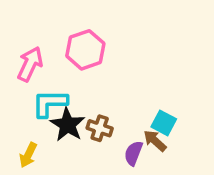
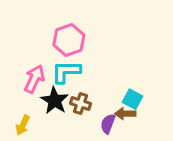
pink arrow: (30, 64) -> (34, 79), moved
cyan L-shape: (50, 103) -> (66, 72), moved
brown arrow: (155, 141) -> (125, 114), turned -42

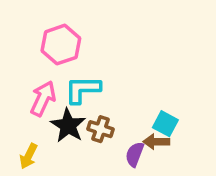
pink hexagon: (69, 40) -> (61, 45), moved

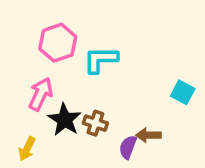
cyan L-shape: (83, 90) -> (101, 60), moved
cyan square: (165, 124) -> (183, 92), moved

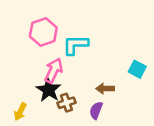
pink arrow: (41, 94) -> (54, 71), moved
brown cross: (95, 123) -> (67, 103), moved, turned -36
brown arrow: (148, 135) -> (105, 89), moved

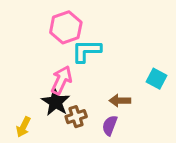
pink hexagon: (43, 32) -> (66, 27), moved

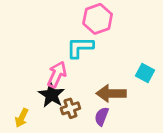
pink hexagon: (66, 27) -> (98, 19), moved
brown arrow: (120, 101) -> (111, 93), size x1.5

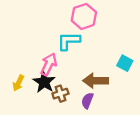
yellow arrow: (22, 118) -> (18, 83), moved

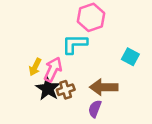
cyan square: (125, 63) -> (130, 57), moved
yellow arrow: (18, 83) -> (35, 67), moved
brown cross: (60, 94) -> (66, 90), moved

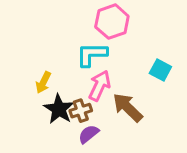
pink arrow: (53, 69) -> (99, 86), moved
brown arrow: (104, 87) -> (128, 108), turned 44
purple semicircle: (95, 109) -> (89, 134), moved, turned 30

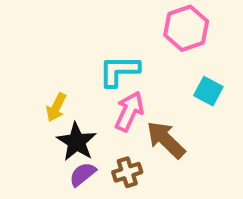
pink hexagon: (112, 22) -> (186, 28), moved
brown cross: (81, 111) -> (127, 172), moved
purple semicircle: (89, 134) -> (83, 174), moved

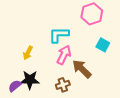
black star: (77, 142) -> (30, 80), moved, turned -30
purple semicircle: (83, 174) -> (15, 86), moved

